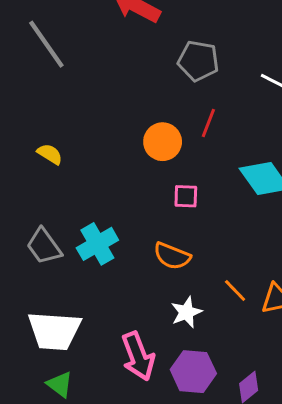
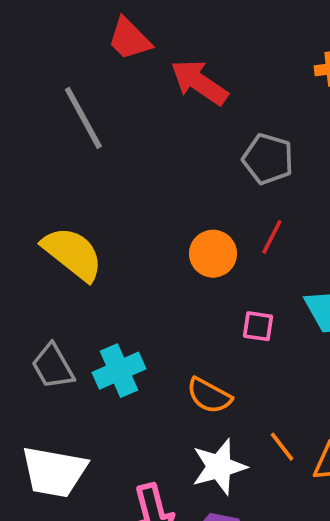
yellow semicircle: (50, 154) -> (73, 254), size x2.0
pink square: (186, 196) -> (258, 326), moved
white star: (186, 312) -> (219, 467), size x1.4

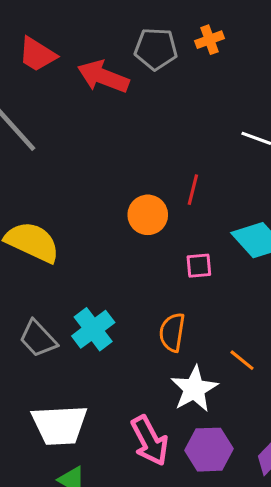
gray pentagon: (268, 159) -> (156, 49), moved
orange semicircle: (209, 396) -> (172, 332), turned 84

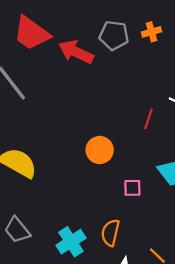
red trapezoid: (37, 54) -> (31, 33), size x1.4
red line: (193, 190) -> (148, 119), moved
cyan cross: (93, 329) -> (71, 242), moved

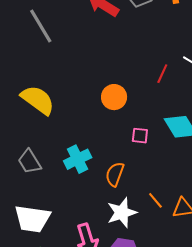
cyan cross: (71, 242) -> (78, 159), moved

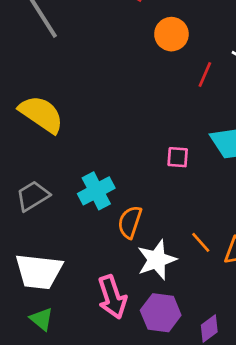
orange circle: (114, 97) -> (171, 34), moved
gray trapezoid: (29, 162) -> (33, 196), turned 92
orange semicircle: (115, 174) -> (130, 222), moved

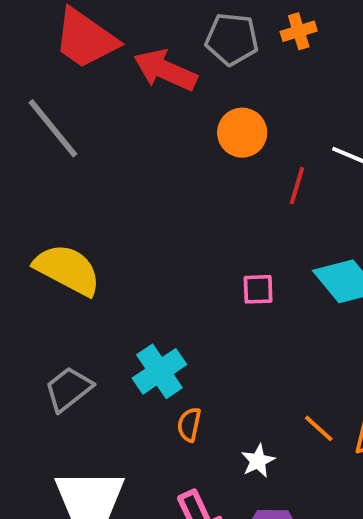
pink square: (178, 157) -> (258, 289), moved
orange semicircle: (130, 222) -> (189, 425), moved, size x0.7
white star: (157, 260) -> (258, 461), size x0.6

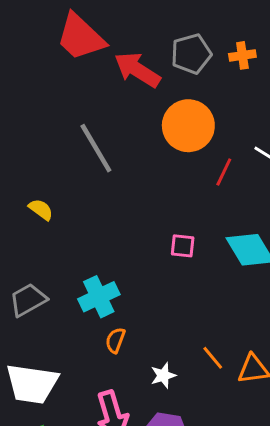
gray pentagon: (232, 39) -> (191, 54), turned -30
gray line: (53, 128) -> (96, 148), moved
orange circle: (242, 133) -> (188, 126), size x1.4
yellow semicircle: (67, 270) -> (41, 210), size x0.5

